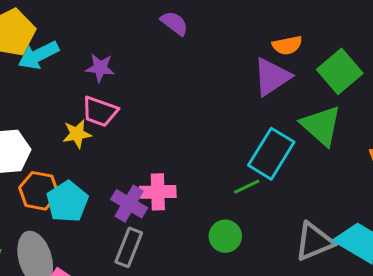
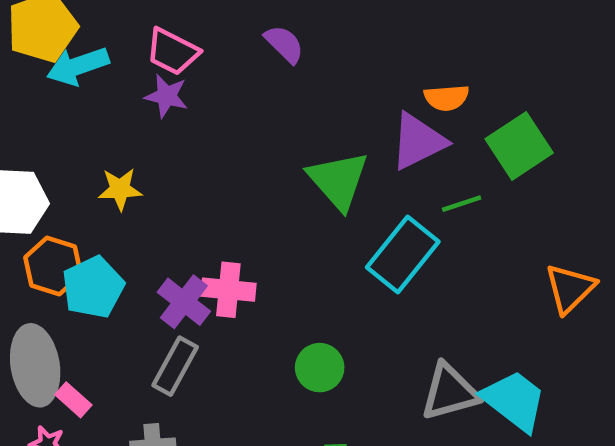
pink trapezoid: (100, 111) -> (172, 52), moved
green triangle: (321, 125) -> (338, 180), moved
green line: (247, 187) -> (462, 204), moved

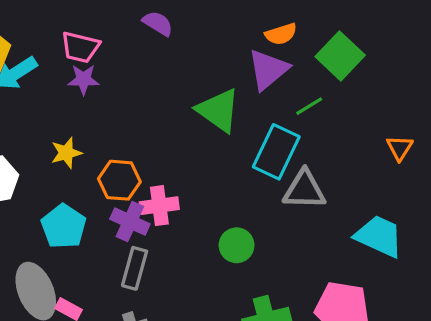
orange hexagon: (53, 266) -> (119, 180), moved
orange triangle: (570, 288) -> (400, 148), size x0.7
gray triangle: (450, 392) -> (304, 190), moved, turned 30

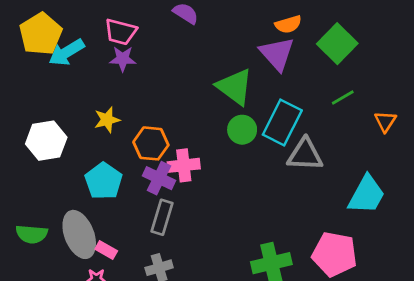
purple triangle: (268, 70) -> (277, 54), turned -33
green line: (309, 106) -> (343, 97), moved
cyan trapezoid: (379, 236) -> (367, 195), turned 93
green circle: (237, 245) -> (242, 130), moved

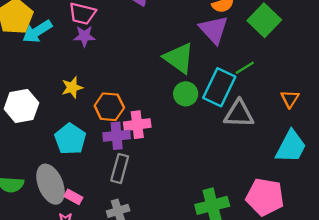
green line: (343, 97) -> (245, 68), moved
orange triangle: (385, 121) -> (290, 99), moved
purple cross: (159, 178) -> (117, 136), turned -30

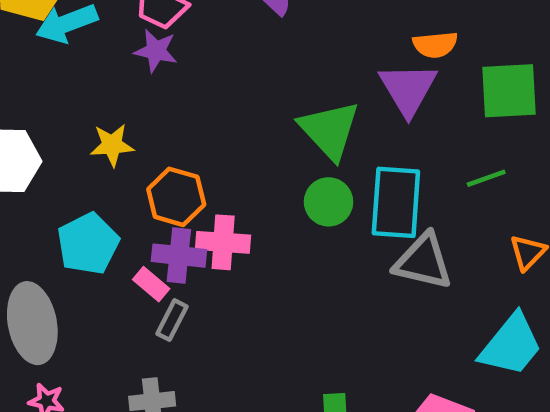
green square: (264, 20) -> (509, 91), turned 32
green line: (245, 68) -> (486, 178), moved
cyan rectangle: (219, 87) -> (396, 202), turned -33
gray rectangle: (120, 168) -> (172, 320), size x0.7
pink rectangle: (73, 197) -> (151, 284), moved

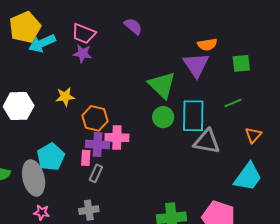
green square: (509, 91) -> (241, 63), size x0.7
cyan pentagon: (88, 244) -> (51, 157), moved
pink rectangle: (151, 284) -> (86, 158), turned 56

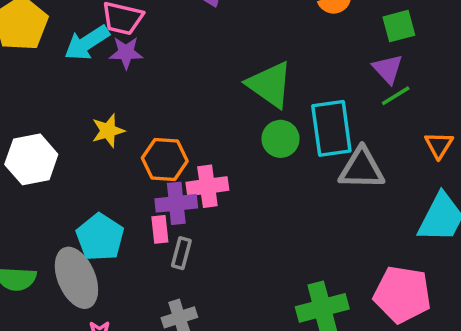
cyan arrow: (42, 43) -> (87, 43), moved
purple triangle: (196, 65) -> (388, 69), moved, size x0.7

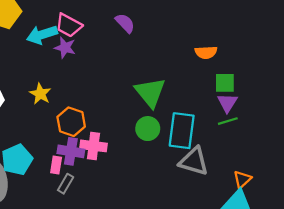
green square: (399, 26) -> (225, 83), moved
yellow star: (108, 131) -> (40, 94), turned 30
orange triangle: (439, 145) -> (242, 179), moved

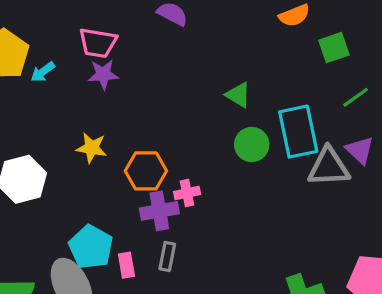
cyan arrow: (42, 35) -> (43, 72), moved, size x0.6
green triangle: (150, 92) -> (238, 95), size x0.6
purple triangle: (227, 103) -> (360, 150), moved
pink cross: (93, 146) -> (187, 193), size x0.7
pink rectangle: (56, 165) -> (126, 265), moved

